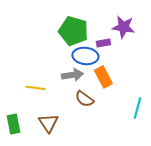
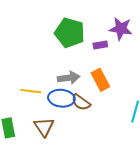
blue ellipse: (85, 56) -> (61, 98), moved

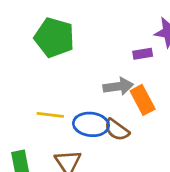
green pentagon: (70, 33) -> (54, 37), moved
gray arrow: (69, 78) -> (118, 86), moved

